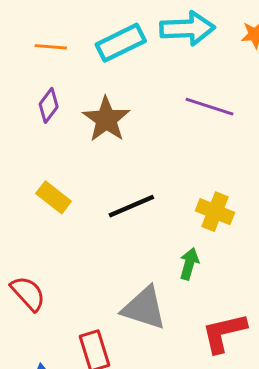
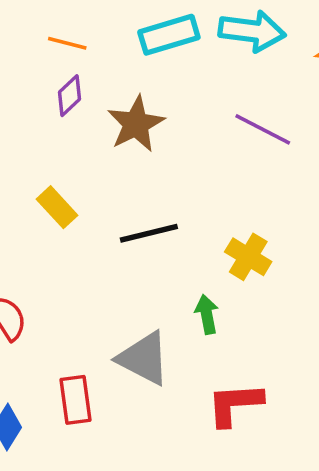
orange line: (51, 47) -> (67, 43), moved
green arrow: (189, 264) -> (207, 314), turned -36

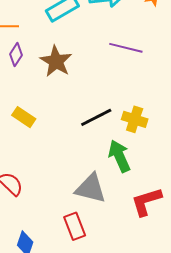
black line: (149, 233) -> (96, 117), moved
green arrow: (207, 314) -> (119, 156), size x1.5
red rectangle: (75, 400) -> (75, 226), moved

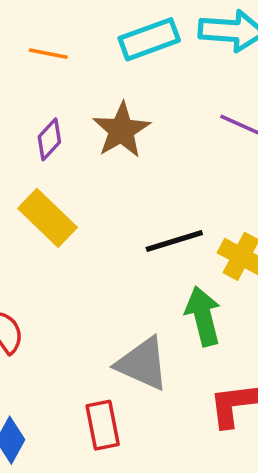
purple diamond: (16, 55) -> (49, 139), moved
yellow rectangle: (24, 117) -> (47, 218), size x1.4

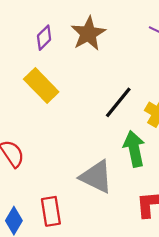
black line: (174, 241) -> (118, 102), turned -36
red rectangle: (103, 425) -> (51, 211), moved

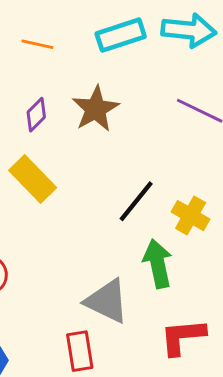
red rectangle: (51, 211) -> (80, 351), moved

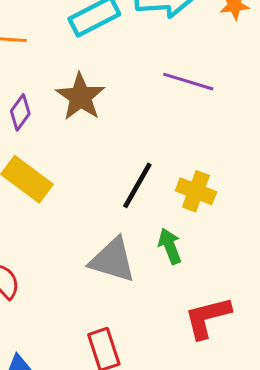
green arrow: (158, 264) -> (170, 246), size x0.7
gray triangle: (107, 301) -> (113, 260), moved

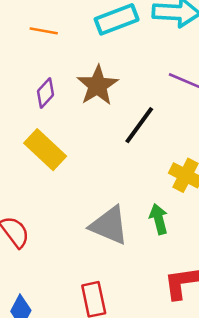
black line: (137, 185) -> (139, 125), moved

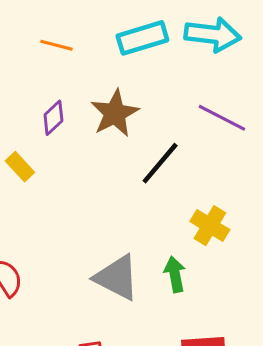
yellow rectangle: (45, 150) -> (20, 167), moved, size x0.6

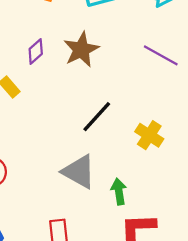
black line: (160, 163) -> (97, 117), moved
green arrow: (175, 274) -> (119, 192), moved

